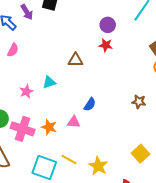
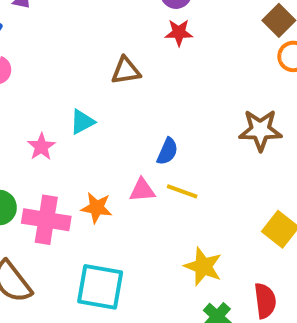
brown star: (139, 102) -> (260, 130), size x1.5
yellow line: (69, 160) -> (182, 191), moved

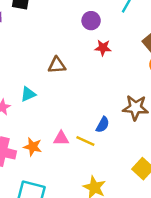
red star: (179, 32) -> (103, 48), moved
blue semicircle: (167, 151) -> (103, 125), moved

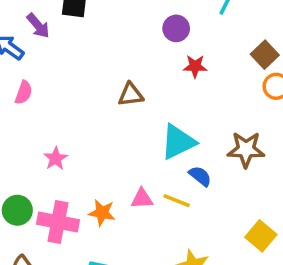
cyan triangle: (28, 94) -> (178, 142), moved, size x1.6
blue semicircle: (103, 125) -> (200, 176), turned -77

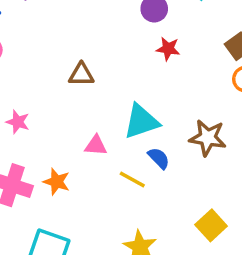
brown triangle: (131, 95) -> (81, 75), moved
pink star: (56, 158) -> (18, 122), turned -30
pink triangle: (142, 199) -> (96, 145), moved

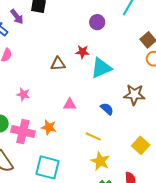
red star: (168, 49) -> (82, 52), moved
cyan triangle: (141, 121) -> (101, 68), moved
yellow line: (132, 179) -> (93, 136), moved

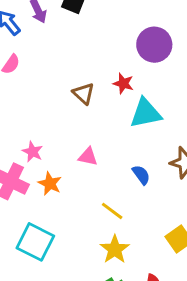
purple circle: (97, 22) -> (154, 45), size x1.5
brown triangle: (58, 64) -> (84, 93), turned 35
pink star: (23, 94) -> (33, 152), moved

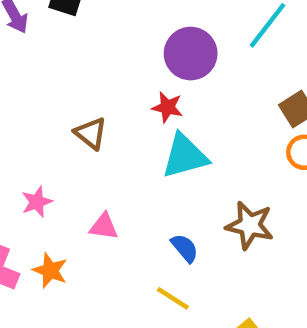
red star: (123, 83) -> (167, 107), moved
pink star: (33, 152) -> (37, 202), moved, turned 30
yellow line: (112, 211) -> (173, 298), moved

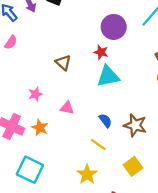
brown star: (250, 225) -> (135, 125), moved

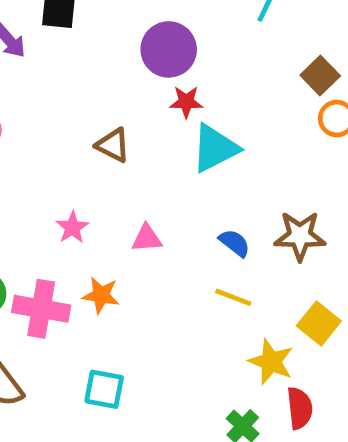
purple circle: (114, 27) -> (169, 49), moved
cyan square: (30, 170) -> (104, 389), size x0.7
yellow star: (87, 174) -> (271, 362), moved

